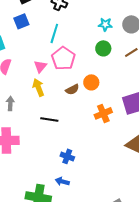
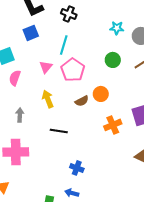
cyan star: (105, 24) -> (117, 28), moved
pink triangle: (40, 66) -> (46, 67), moved

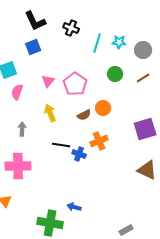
cyan line: (64, 45) -> (97, 43), moved
orange cross: (113, 125) -> (99, 141), moved
blue cross: (77, 168) -> (79, 154), moved

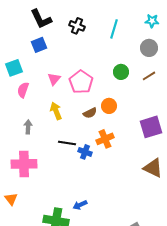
cyan star: (119, 42) -> (152, 21), moved
cyan line: (97, 43) -> (114, 29), moved
blue arrow: (74, 207) -> (80, 205), turned -40

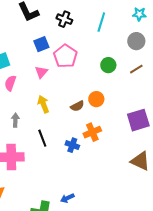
blue square: (39, 45) -> (41, 44), moved
pink pentagon: (81, 82) -> (65, 56), moved
black line: (67, 143) -> (42, 138), moved, turned 60

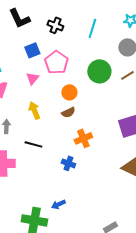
green circle: (108, 65) -> (99, 71), size x1.5
orange circle: (96, 99) -> (69, 92), moved
black line: (42, 138) -> (33, 144), turned -54
blue cross: (72, 145) -> (68, 163), moved

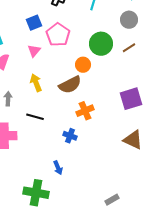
orange circle: (69, 92) -> (83, 65), moved
brown semicircle: (68, 112) -> (70, 85), size x1.6
blue arrow: (58, 204) -> (58, 168), moved, turned -88

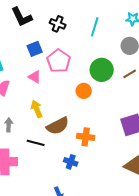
pink triangle: (34, 51) -> (35, 77), turned -40
brown semicircle: (70, 85) -> (58, 126), moved
orange cross: (85, 111) -> (86, 137), turned 30

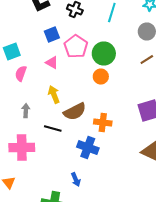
green circle: (102, 70) -> (104, 54), moved
blue cross: (71, 162) -> (88, 148), size x1.5

